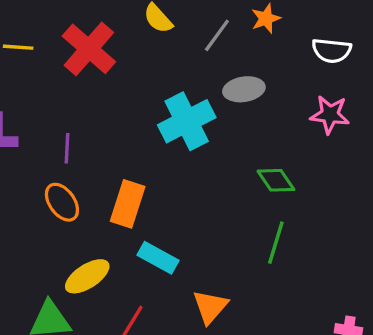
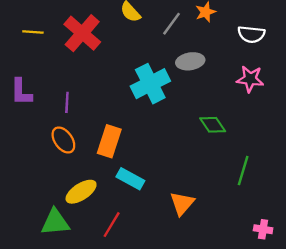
green line: (276, 243) -> (243, 171), moved
orange triangle: (210, 307) -> (182, 203), moved

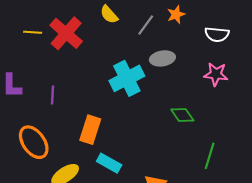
yellow line: (33, 32) -> (33, 32), moved
orange ellipse: (63, 140) -> (34, 142), moved, size x1.4

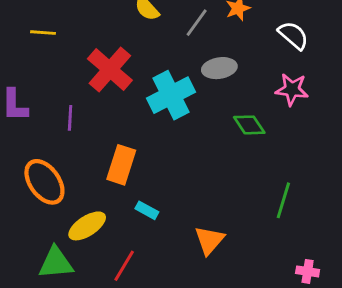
red cross: (66, 33) -> (110, 70), moved
white semicircle: (217, 34) -> (293, 35), turned -145
green diamond: (182, 115) -> (249, 125), moved
cyan rectangle: (109, 163) -> (147, 210), size x0.7

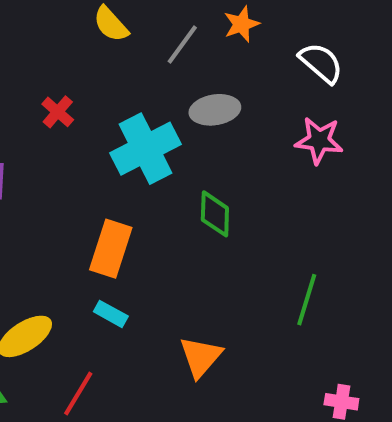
red cross: (110, 70) -> (58, 112), size x0.5
green diamond: (249, 125) -> (215, 214), moved, turned 36
orange rectangle: (121, 165) -> (111, 249), moved

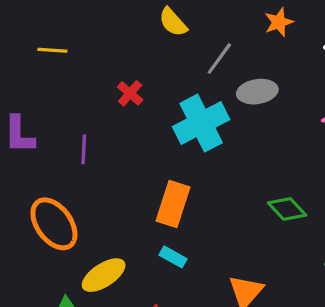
gray line: (182, 44) -> (219, 59), moved
green diamond: (215, 214) -> (287, 209), moved, turned -45

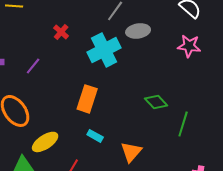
purple line: (84, 149) -> (33, 66), turned 36
cyan rectangle: (173, 257) -> (95, 136), moved

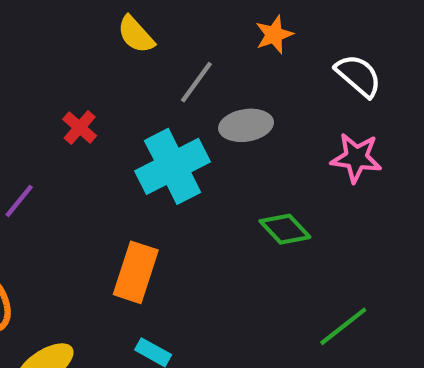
green diamond: (156, 102) -> (285, 229), moved
green line: (183, 124) -> (343, 326), turned 35

